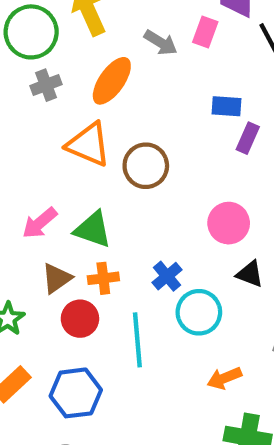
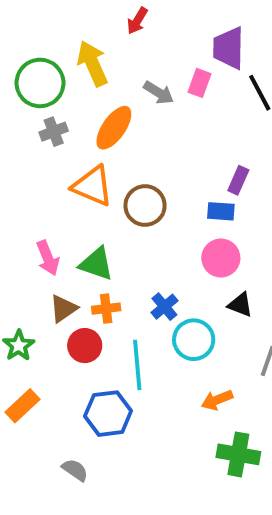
blue rectangle: (226, 106) -> (221, 211), moved
pink arrow: (40, 223) -> (48, 258), turned -72
blue hexagon: (76, 393) -> (108, 414), moved

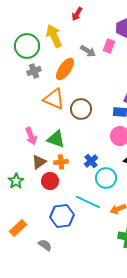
cyan line: (137, 365) -> (88, 202), moved, turned -60
orange rectangle: (23, 406) -> (18, 228), moved

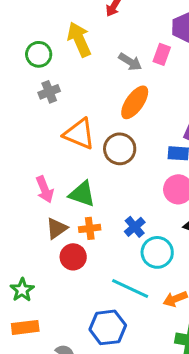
green circle: (27, 46) -> (39, 54), size x0.7
orange ellipse: (65, 69) -> (135, 102), moved
green star: (16, 181) -> (22, 290), moved
blue hexagon: (62, 216) -> (108, 327), moved
orange rectangle: (18, 228) -> (25, 327), turned 36

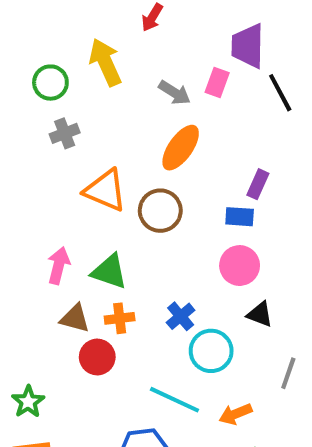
pink arrow: (45, 189) -> (59, 266), turned -144
brown triangle: (57, 228) -> (75, 318), turned 50

